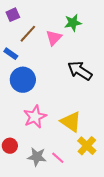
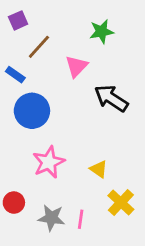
pink triangle: (54, 38) -> (76, 66), moved
yellow triangle: (71, 122) -> (99, 169), size x0.6
pink line: (58, 158) -> (81, 219), turned 56

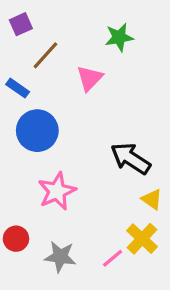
black arrow: (111, 98) -> (131, 158), moved
yellow triangle: (99, 169) -> (152, 199), moved
pink line: (81, 219) -> (113, 258), moved, turned 42

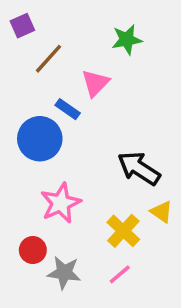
blue rectangle: (18, 88) -> (68, 109), moved
red circle: (16, 239) -> (33, 250), moved
yellow cross: (142, 239) -> (123, 231), moved

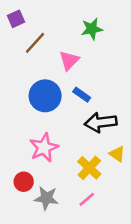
blue rectangle: (68, 109) -> (82, 95), moved
blue circle: (40, 139) -> (45, 96), moved
black arrow: (139, 168) -> (101, 122), turned -40

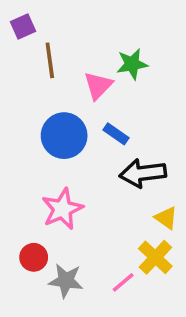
green star: (92, 29) -> (132, 64), moved
brown line: (35, 43) -> (50, 60), turned -50
yellow cross: (89, 168) -> (155, 257), moved

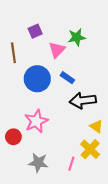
purple square: (23, 26) -> (35, 31), moved
brown line: (50, 60) -> (13, 53), moved
red circle: (34, 257) -> (13, 137), moved
pink line: (123, 282) -> (71, 164), turned -32

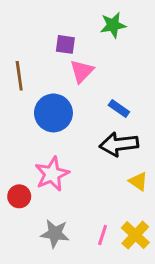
purple square: (35, 31) -> (65, 44), moved, turned 32
green star: (77, 37) -> (113, 25), moved
blue rectangle: (67, 78) -> (119, 108), moved
yellow cross: (90, 149) -> (135, 235), moved

